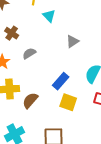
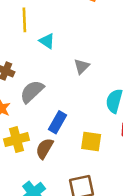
gray semicircle: (29, 53) -> (32, 92), size x1.5
blue rectangle: (61, 81) -> (57, 122), moved

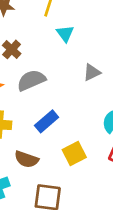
yellow square: (91, 142) -> (74, 153), turned 35
brown semicircle: (44, 148) -> (26, 159), moved, turned -120

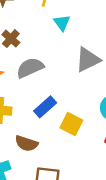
gray triangle: (92, 72) -> (88, 60), size x1.5
yellow square: (74, 153) -> (71, 124), moved, turned -35

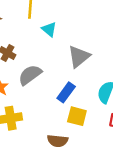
blue rectangle: (45, 107) -> (66, 92), moved
brown semicircle: (26, 143) -> (58, 141), moved

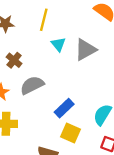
gray triangle: (79, 57) -> (85, 50), moved

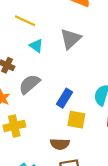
yellow line: (44, 20) -> (25, 21), turned -65
cyan triangle: (58, 44) -> (36, 46), moved

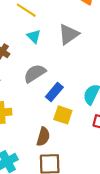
gray semicircle: (29, 84) -> (35, 73), moved
brown semicircle: (60, 144) -> (43, 137), turned -84

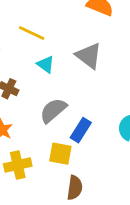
gray triangle: (69, 34) -> (89, 56), turned -40
yellow square: (63, 115) -> (60, 154), moved

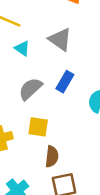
blue rectangle: (81, 130) -> (65, 82), moved

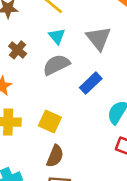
gray semicircle: (30, 89) -> (56, 65), moved

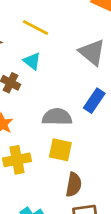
cyan triangle: (57, 36) -> (32, 61), moved
gray semicircle: (56, 65) -> (57, 117), moved, turned 40

